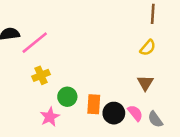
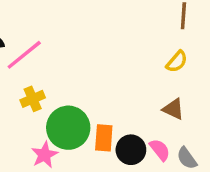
brown triangle: (145, 83) -> (173, 109), turned -36
green circle: (67, 97) -> (68, 128), size x1.6

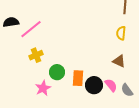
yellow semicircle: (177, 62) -> (121, 33), turned 144
green circle: (68, 128) -> (57, 72), size x0.6

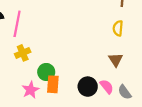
pink line: (31, 29) -> (17, 24), turned -40
brown triangle: (119, 61) -> (116, 60), turned 32
orange rectangle: (78, 78) -> (53, 84), moved

